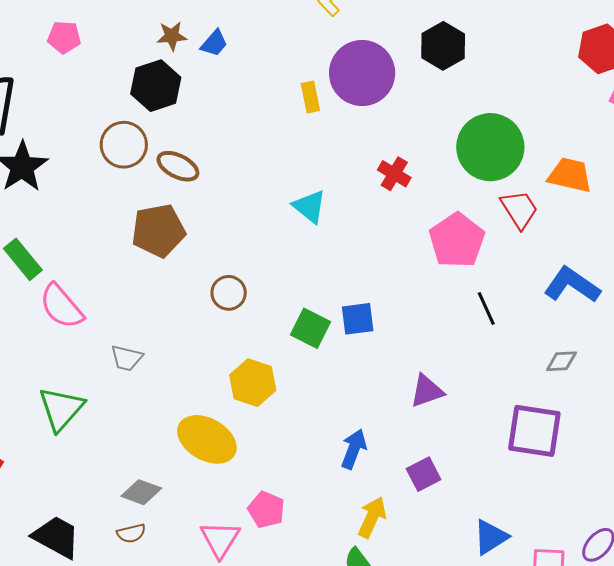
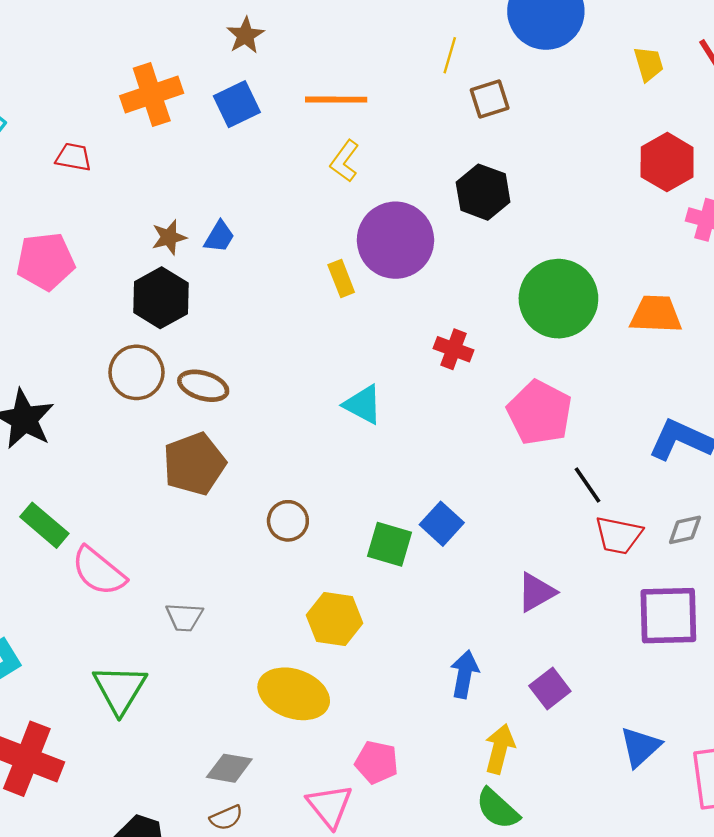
pink pentagon: (64, 37) -> (45, 261), size x1.5
red trapezoid: (519, 209) -> (619, 535), moved, turned 144
blue square: (358, 319) -> (442, 524), turned -30

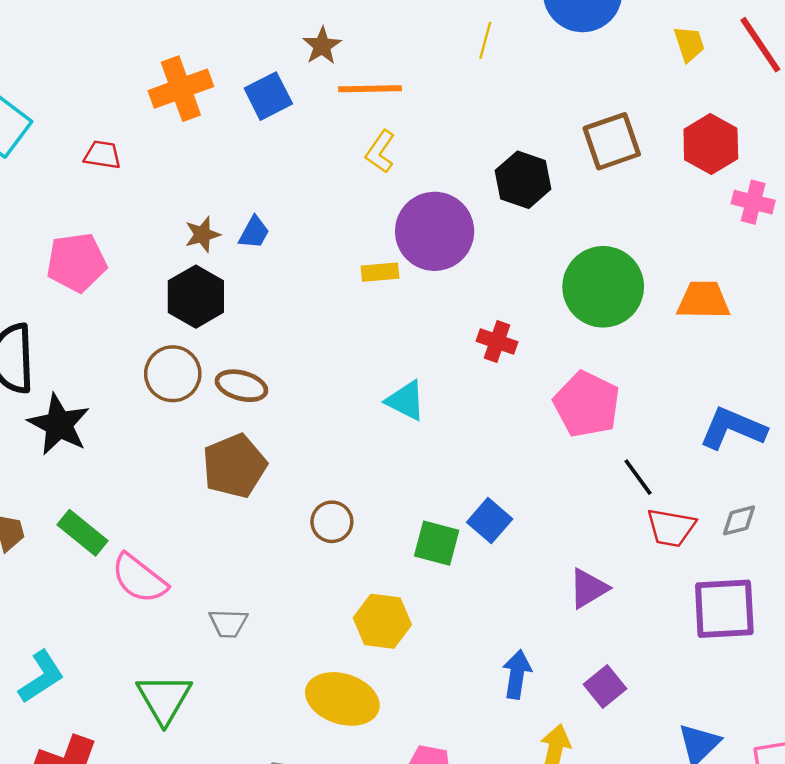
brown star: (245, 35) -> (322, 46), moved
brown square: (490, 99) -> (612, 141), moved, size x1.4
yellow rectangle: (341, 279) -> (380, 272), turned -72

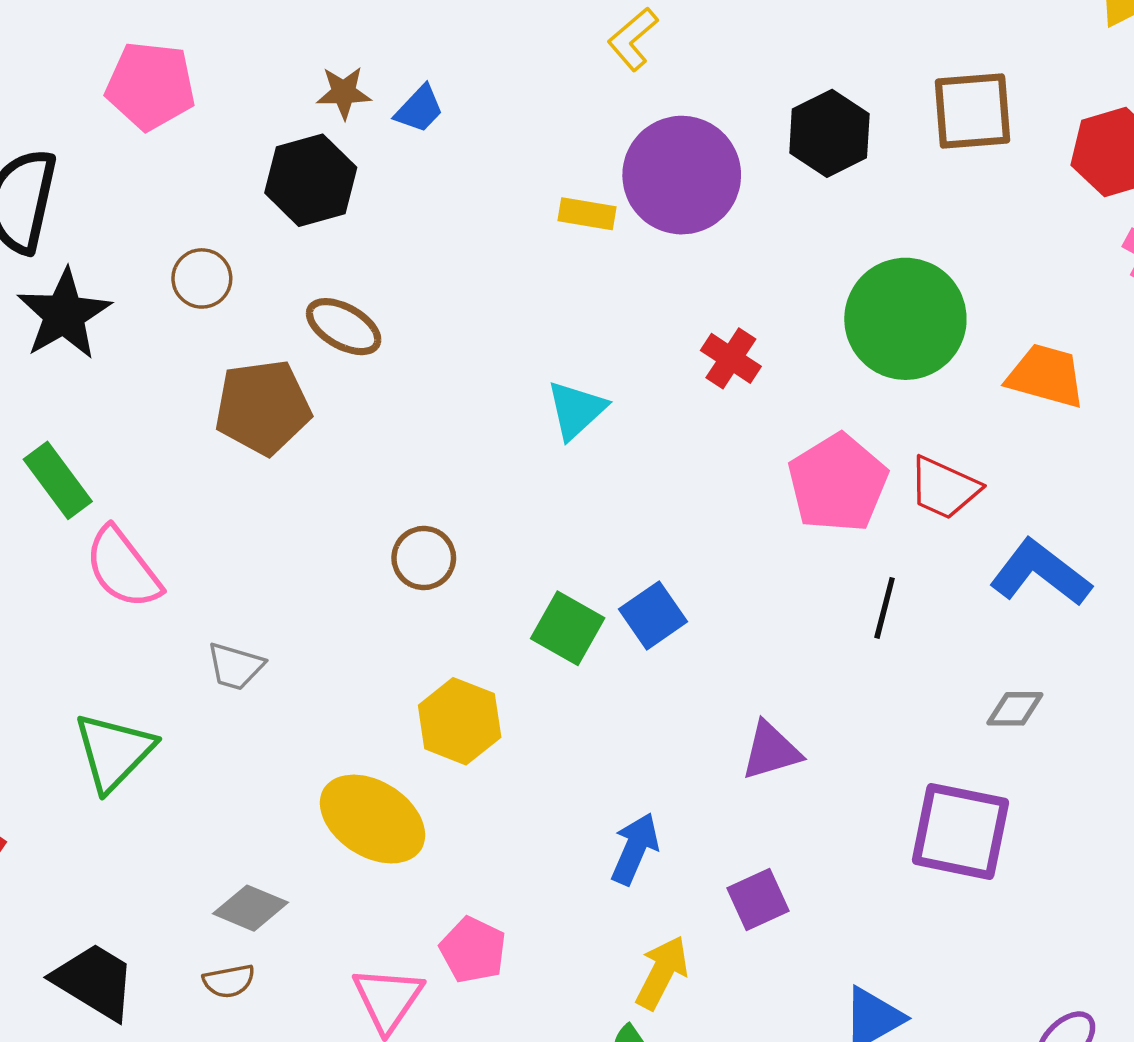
brown circle: (173, 374) -> (202, 278), moved, size x0.7
cyan triangle: (406, 401) -> (576, 410), turned 36
brown pentagon: (234, 466) -> (263, 407), moved
black line: (638, 477) -> (885, 608), turned 36
red trapezoid: (671, 528) -> (944, 488), moved

